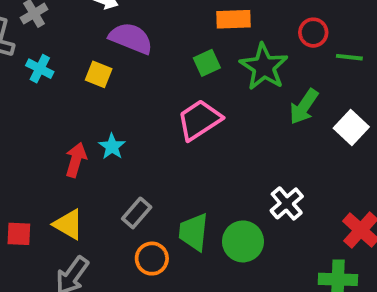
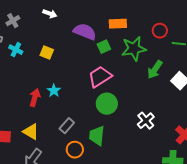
purple semicircle: (131, 38) -> (85, 32), moved
green star: (264, 67) -> (134, 49), turned 30
green circle: (243, 241) -> (107, 104), moved

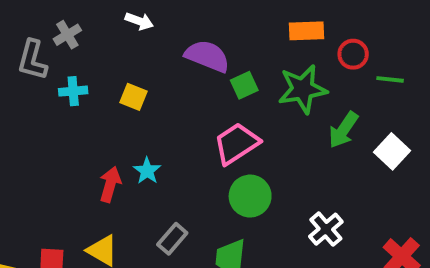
orange rectangle: (118, 24) -> (306, 31), moved
cyan cross: (16, 50) -> (73, 91), turned -32

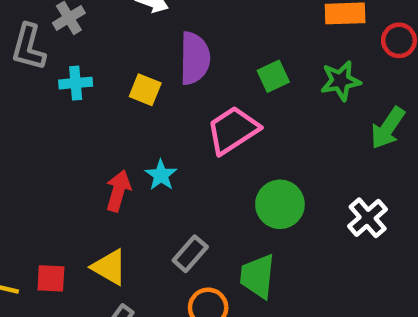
purple semicircle: (207, 56) -> (195, 58), moved, turned 69
green star: (303, 89) -> (341, 81), size x0.7
pink trapezoid: (236, 144) -> (233, 130), moved
white cross: (326, 229) -> (368, 218), moved

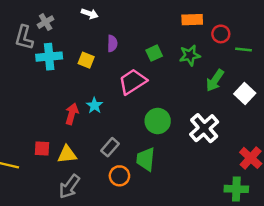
purple semicircle: (195, 58) -> (112, 43), size x0.6
cyan cross: (76, 83) -> (49, 57), size x1.5
white cross: (368, 218) -> (204, 128), size x1.4
yellow triangle: (109, 267) -> (67, 154), turned -36
red square: (51, 278) -> (42, 148), moved

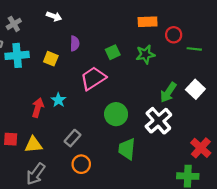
green arrow: (215, 80) -> (168, 92), moved
green trapezoid: (146, 159) -> (127, 149), moved

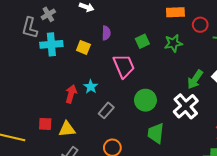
pink trapezoid: (93, 78) -> (124, 66), turned 100
gray rectangle: (73, 138) -> (106, 110), moved

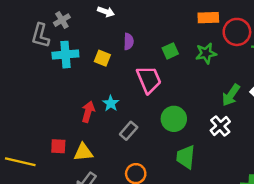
red circle: (200, 25) -> (237, 32), size x1.5
white cross: (186, 106) -> (220, 126), size x0.7

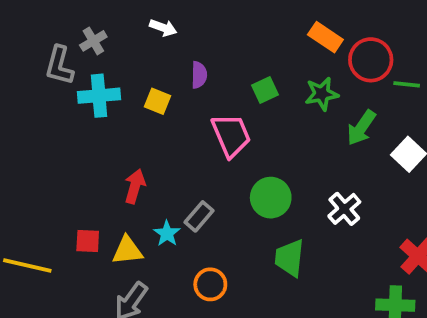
orange rectangle: (208, 18) -> (325, 37), turned 36
green arrow: (231, 95) -> (361, 128), moved
cyan star: (111, 103) -> (167, 233), moved

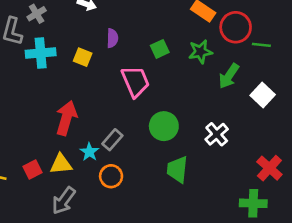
red arrow: (135, 186) -> (66, 118), size x1.4
red square: (88, 241) -> (33, 169), moved, turned -30
orange circle: (210, 284) -> (111, 176), moved

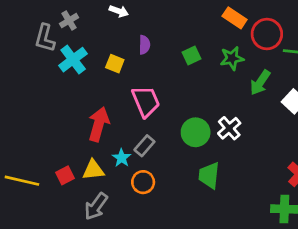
cyan cross: (41, 53) -> (73, 60), turned -32
pink trapezoid: (135, 81) -> (146, 101), moved
white cross: (217, 134) -> (229, 128), moved

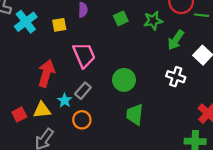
yellow square: (115, 64) -> (59, 25), turned -32
white cross: (229, 128) -> (176, 77), moved, turned -30

